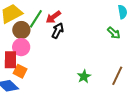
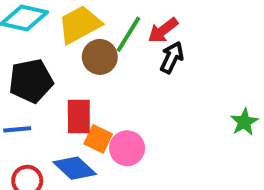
pink circle: (21, 47) -> (127, 148), moved
green star: (84, 76) -> (244, 122), moved

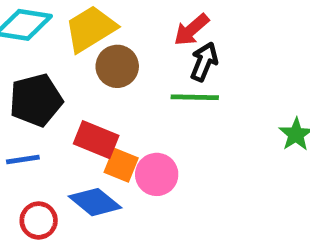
green line: (128, 34) -> (195, 97), moved, turned 63
red rectangle: (79, 117) -> (96, 140), turned -64

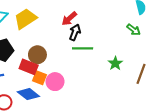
brown circle: (117, 66) -> (37, 55), moved
green line: (195, 97) -> (83, 48), moved

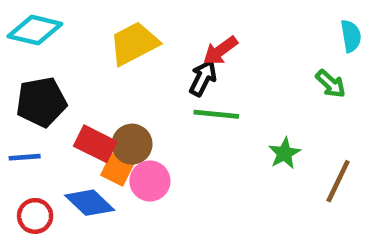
yellow trapezoid: (25, 19) -> (134, 43), moved
red arrow: (69, 19) -> (220, 51), moved
brown circle: (37, 55) -> (132, 144), moved

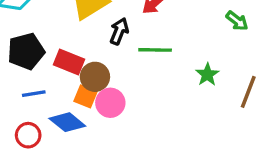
black arrow: (203, 78) -> (119, 31), moved
red rectangle: (95, 144) -> (69, 62), moved
blue line: (25, 157) -> (34, 94), moved

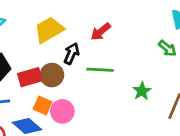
red rectangle: (69, 62) -> (30, 77), turned -40
brown circle: (95, 77) -> (52, 75), moved

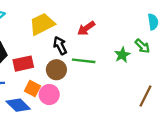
black arrow: (71, 54) -> (60, 46), turned -54
brown circle: (52, 75) -> (56, 70), moved
green star: (142, 91) -> (122, 55), moved

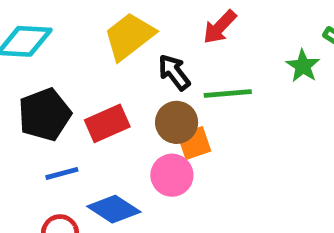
orange square: (32, 88) -> (194, 143), moved, turned -35

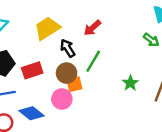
green star: (303, 66) -> (130, 83), moved
green line: (228, 94) -> (93, 61), turned -60

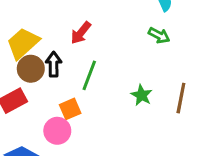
black arrow: (68, 48) -> (54, 64), turned 42
brown circle: (67, 73) -> (31, 69), moved

